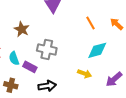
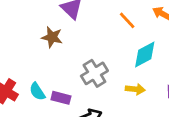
brown star: (22, 29) -> (52, 37), moved
gray cross: (47, 49) -> (94, 73), moved, turned -30

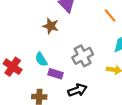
cyan semicircle: (37, 91) -> (41, 59), moved

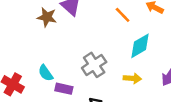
brown star: (51, 26) -> (47, 17), moved

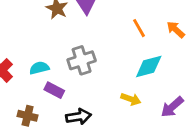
gray cross: (94, 65) -> (82, 60), moved
cyan semicircle: (46, 73) -> (39, 68), turned 96

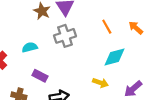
gray cross: (82, 60) -> (65, 36), moved
cyan semicircle: (39, 68) -> (30, 47), moved

